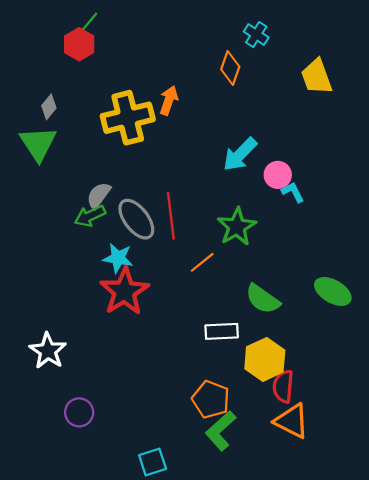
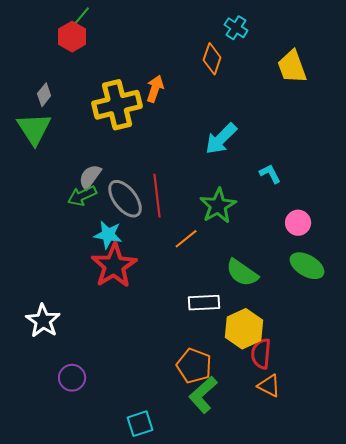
pink circle: (278, 175) -> (298, 223), moved
orange triangle: (292, 421) -> (269, 386), size x0.7

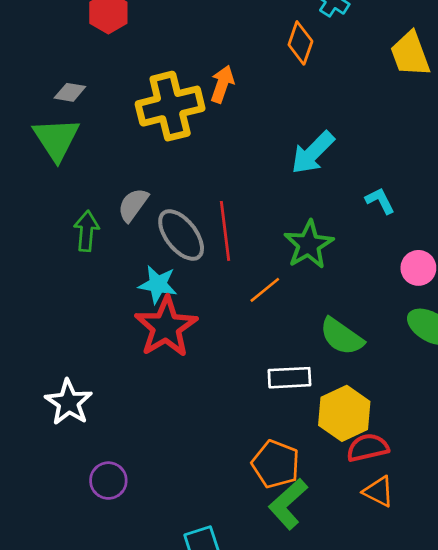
gray diamond: (44, 95) -> (70, 92), turned 60
green arrow: (82, 196) -> (86, 231), moved, turned 120
red semicircle: (261, 354) -> (368, 448), turned 72

